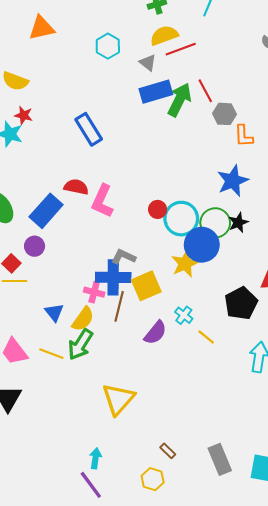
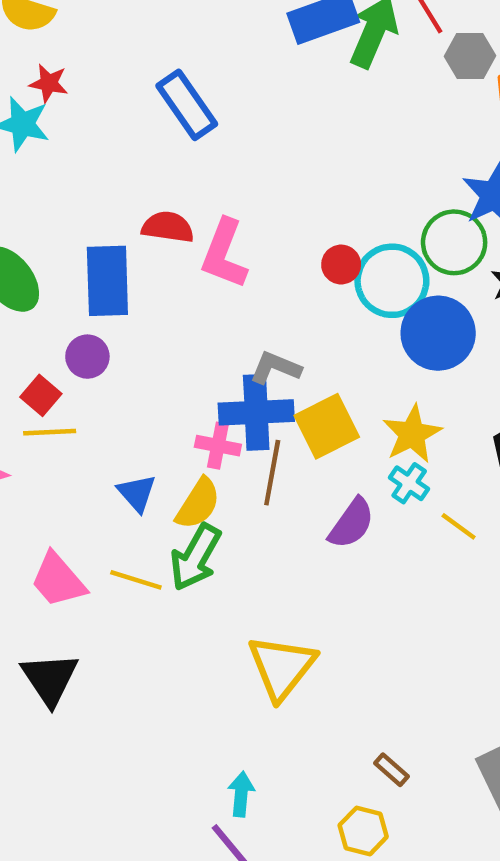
blue rectangle: (46, 211) -> (107, 281), turned -40
green circle: (215, 223) -> (454, 242), moved
yellow star: (185, 264) -> (412, 434), moved

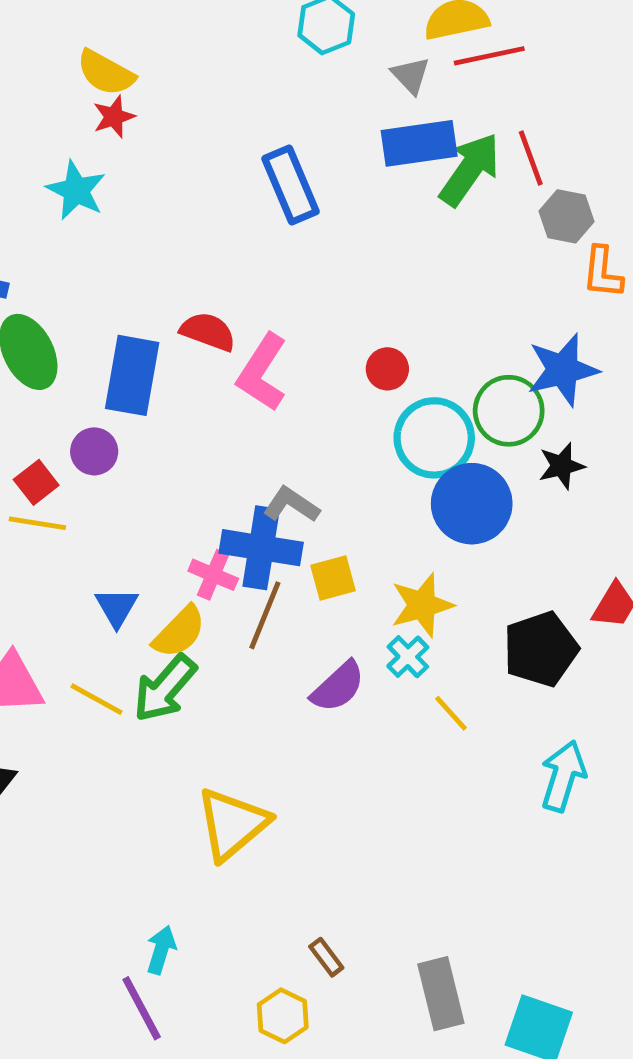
red star: (49, 83) -> (114, 117), moved, turned 30
blue rectangle: (187, 105) -> (291, 185), moved
red circle: (341, 265) -> (387, 369), moved
yellow square: (327, 426) -> (333, 578), size x0.7

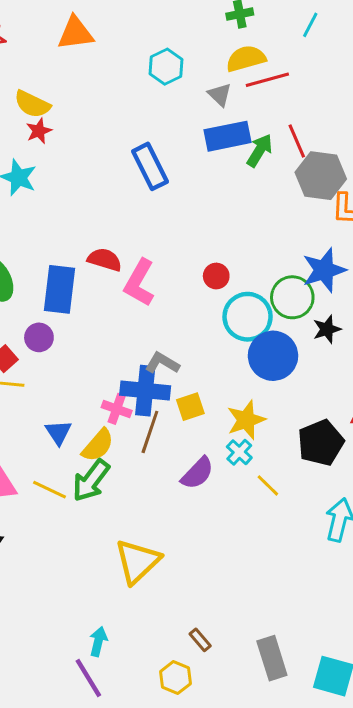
green arrow: (470, 169) -> (260, 150), size x0.7
gray hexagon: (567, 216) -> (321, 176), size x1.5

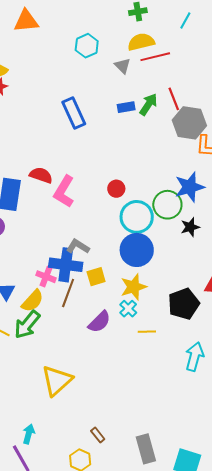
blue rectangle: (228, 136) -> (126, 107), moved, size x0.6
blue circle: (273, 356) -> (137, 250), moved
yellow line: (268, 485) -> (147, 332), turned -48

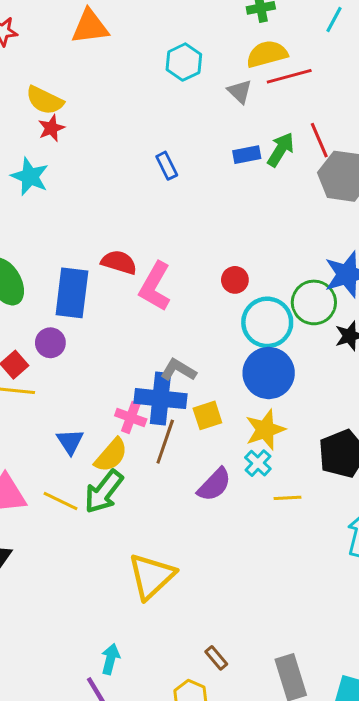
blue rectangle: (74, 113) -> (167, 166), size x0.6

